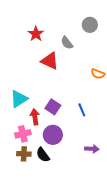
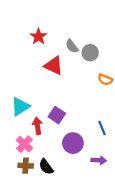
gray circle: (90, 25) -> (90, 53), moved
blue line: (82, 110) -> (102, 128), moved
pink cross: (23, 134) -> (25, 144), turned -35
purple circle: (53, 135) -> (73, 143), moved

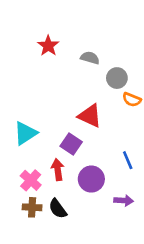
gray semicircle: (72, 46) -> (90, 58), turned 144
gray circle: (90, 53) -> (117, 78), moved
red triangle: (54, 66) -> (90, 116), moved
red arrow: (37, 126) -> (58, 170), moved

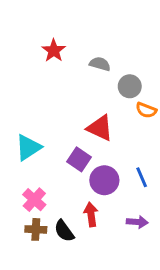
red arrow: (58, 170) -> (91, 215), moved
purple circle: (91, 179) -> (104, 180), moved

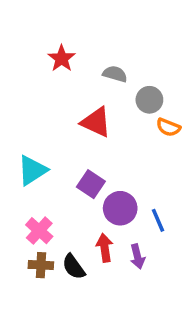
red triangle: (100, 128) -> (96, 122), moved
blue line: (142, 177) -> (158, 220), moved
purple arrow: (137, 222) -> (137, 256), moved, turned 72

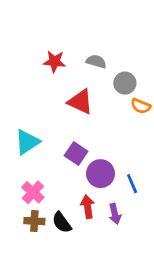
red star: (62, 58) -> (54, 61), moved, turned -30

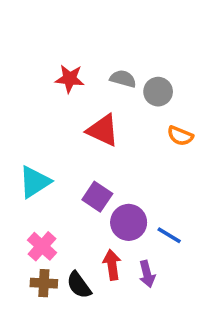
gray circle: (125, 83) -> (158, 92), moved
blue line: (132, 184) -> (169, 235), turned -36

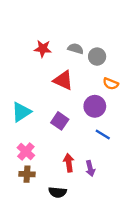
purple circle: (129, 222) -> (95, 106), moved
blue line: (169, 235) -> (103, 135), moved
black semicircle: (79, 285) -> (57, 192), moved, turned -48

